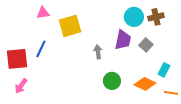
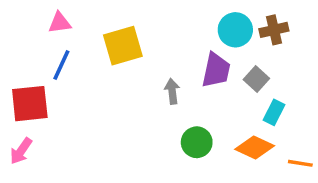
pink triangle: (43, 13) -> (60, 23), moved
blue line: (41, 49) -> (61, 65), moved
cyan rectangle: (164, 70) -> (274, 112), moved
pink arrow: (21, 86) -> (21, 151), moved

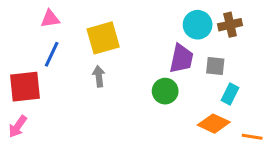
gray square: (256, 79) -> (215, 66), turned -36
gray arrow: (172, 91) -> (99, 76), moved
green circle: (197, 142) -> (165, 91), moved

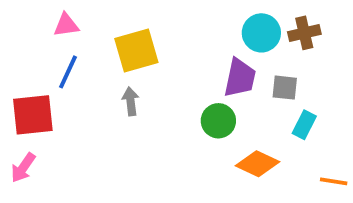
orange diamond: (214, 124) -> (257, 164), moved

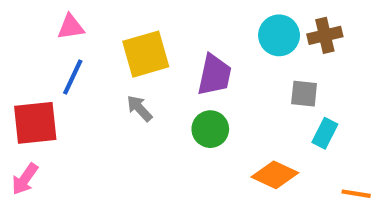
purple trapezoid: (240, 78) -> (214, 75), moved
gray arrow: (131, 101) -> (139, 108), turned -36
green circle: (218, 121) -> (210, 129), moved

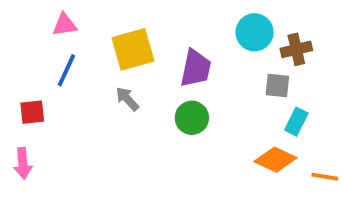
brown cross: (325, 35) -> (296, 49), moved
red square: (35, 123) -> (32, 112), size x0.6
orange diamond: (275, 175) -> (275, 160), moved
pink arrow: (25, 179) -> (23, 163), turned -40

